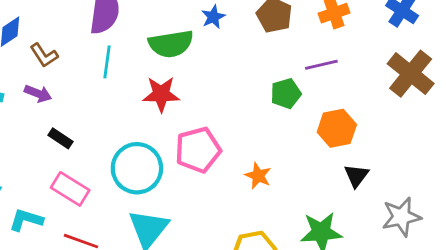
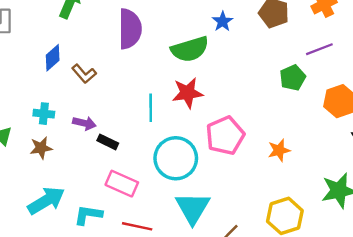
cyan line: (107, 62) -> (151, 108), moved
purple arrow: (38, 93) -> (84, 123), moved
orange star: (258, 176) -> (279, 150), turned -30

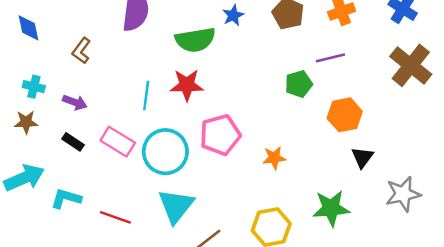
blue diamond: (53, 58) -> (29, 28), moved, turned -68
brown L-shape: (84, 74) -> (81, 51), turned 70
black rectangle: (108, 142) -> (73, 142), moved
pink rectangle: (122, 184) -> (118, 142), moved

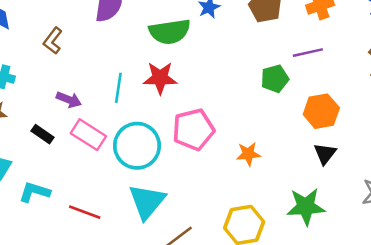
purple arrow: (75, 102) -> (69, 100), moved
black triangle: (362, 157) -> (325, 154), moved

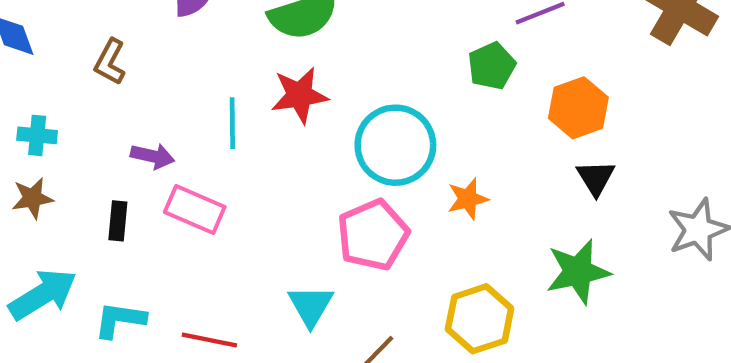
pink pentagon: (193, 129) -> (373, 235), moved
black rectangle: (43, 134) -> (118, 221), turned 70
cyan circle: (137, 146) -> (395, 145), moved
cyan triangle: (147, 202) -> (311, 306), size x0.7

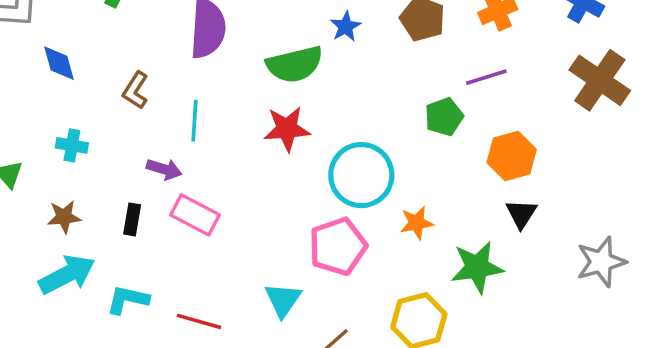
cyan line: (232, 123) -> (194, 121), moved
brown star: (32, 198) -> (64, 217), moved
green star: (578, 272) -> (477, 267), moved

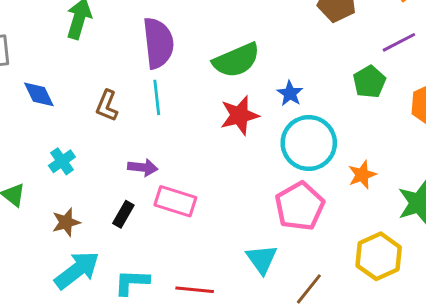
blue star: (346, 27) -> (290, 93), moved
cyan line: (194, 121) -> (157, 97), moved
cyan cross: (72, 145) -> (62, 161), turned -35
black rectangle: (132, 219) -> (123, 214), turned 30

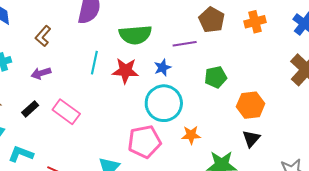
purple line: (399, 42) -> (185, 44), moved
cyan line: (157, 97) -> (94, 63), moved
purple arrow: (143, 167) -> (41, 73), moved, turned 138

